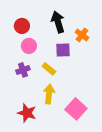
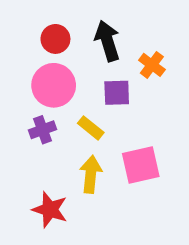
red circle: (22, 26) -> (55, 39), moved
pink circle: (29, 46) -> (54, 85), size x1.5
pink square: (76, 109) -> (141, 165), moved, turned 35

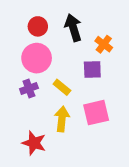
purple square: (117, 93) -> (92, 69), moved

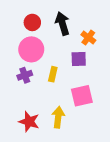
yellow rectangle: (62, 87) -> (53, 74), turned 64
yellow arrow: (62, 119) -> (58, 117), moved

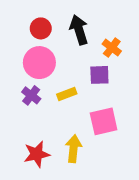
yellow rectangle: (53, 74) -> (67, 94), turned 56
purple cross: (25, 75) -> (31, 95), turned -32
red star: (29, 122) -> (37, 154), turned -30

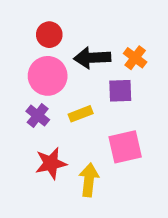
black arrow: (79, 30) -> (92, 58), moved, turned -76
red star: (37, 154) -> (51, 163), moved

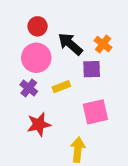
black arrow: (92, 58) -> (70, 44), turned 44
yellow arrow: (89, 180) -> (78, 150), moved

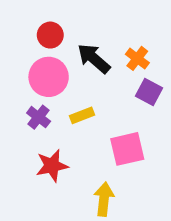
purple square: (92, 69) -> (149, 92), moved, turned 30

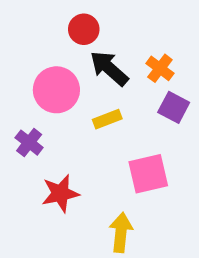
red circle: (50, 35) -> (84, 29), moved
yellow rectangle: (82, 115) -> (107, 119), moved
purple cross: (39, 117) -> (29, 143), moved

